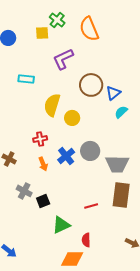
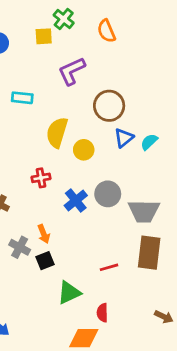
orange semicircle: (89, 29) -> (106, 31), size x0.7
blue triangle: (113, 93) -> (124, 138), moved
orange arrow: (43, 164) -> (44, 234), moved

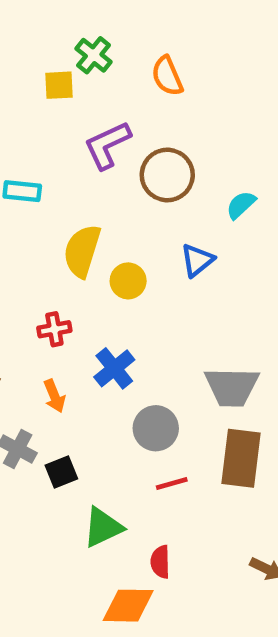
brown circle: (109, 106) -> (167, 175), moved
cyan semicircle: (149, 142) -> (241, 205), moved
gray circle: (108, 194) -> (156, 428), moved
orange arrow: (44, 234) -> (54, 396), moved

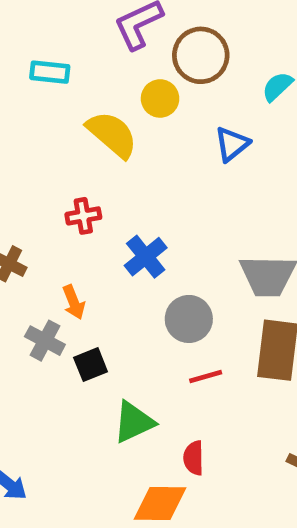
yellow semicircle: (82, 251) -> (112, 134), turned 114
yellow circle: (128, 281) -> (160, 98), moved
orange arrow: (54, 396) -> (74, 302), moved

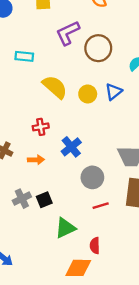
yellow circle: (160, 98) -> (88, 94), moved
orange arrow: (74, 302) -> (36, 160), moved, turned -70
gray cross: (45, 341) -> (22, 199), moved, turned 36

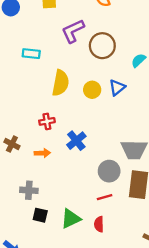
yellow semicircle: (55, 87) -> (61, 83), turned 60
gray circle: (92, 177) -> (109, 171), moved
gray cross: (22, 199) -> (29, 190), turned 30
black square: (44, 200) -> (40, 215), moved, turned 35
red semicircle: (95, 246) -> (99, 224), moved

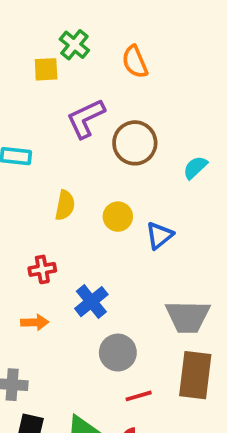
yellow semicircle: (61, 83) -> (65, 205), size x0.7
blue triangle: (117, 87) -> (159, 235), moved
gray circle: (109, 171) -> (118, 353), moved

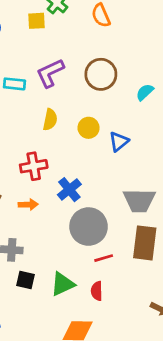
purple L-shape: (86, 118) -> (50, 73), moved
red cross: (42, 269) -> (34, 166), size x1.4
gray circle: (118, 353) -> (89, 227), size x1.4

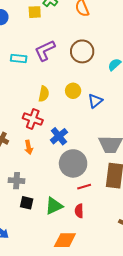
yellow semicircle: (50, 120) -> (44, 94), moved
red cross: (34, 166) -> (33, 119), turned 30
orange arrow: (28, 205) -> (29, 147), turned 80

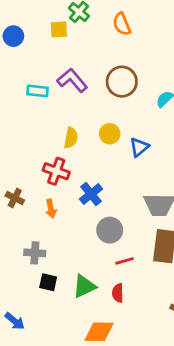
purple L-shape: (45, 50) -> (72, 80), turned 75
gray circle: (73, 163) -> (110, 230), size x0.7

